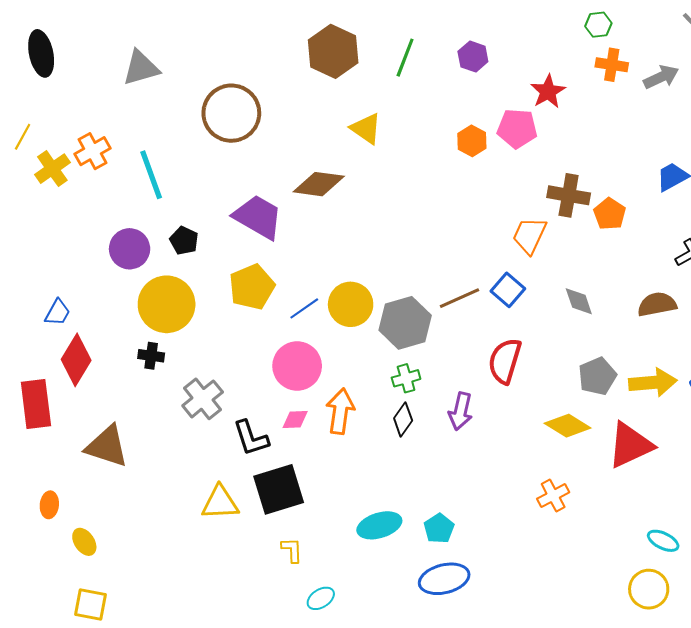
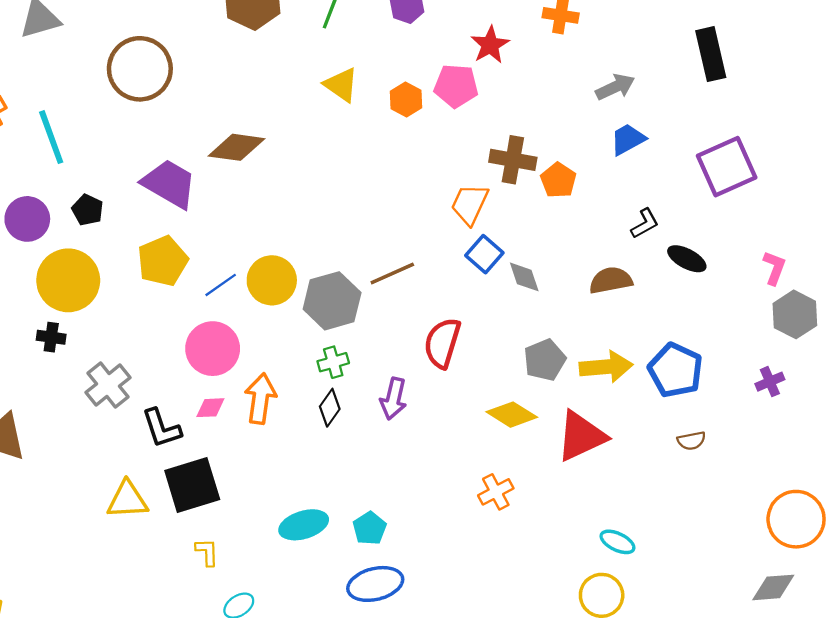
gray arrow: (661, 77) -> (615, 87), moved
yellow triangle: (366, 129) -> (341, 85), moved
blue square: (508, 290) -> (484, 254), moved

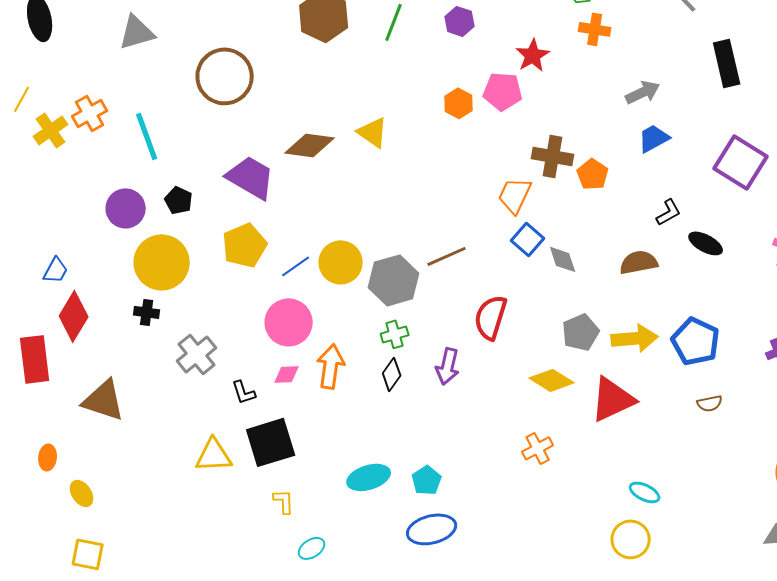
yellow triangle: (341, 85) -> (373, 132), moved
purple square: (727, 167) -> (741, 162), turned -34
black L-shape: (161, 428) -> (244, 392), size x0.7

